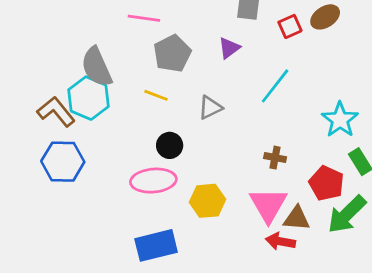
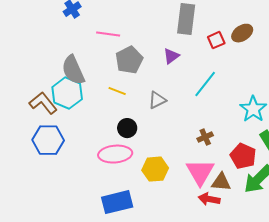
brown cross: (275, 158) -> (205, 137), turned -35

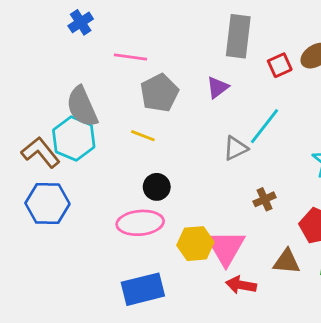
gray triangle: (157, 100) -> (236, 148), moved
pink triangle: (200, 172) -> (226, 248), moved
red arrow: (209, 199) -> (241, 285), moved

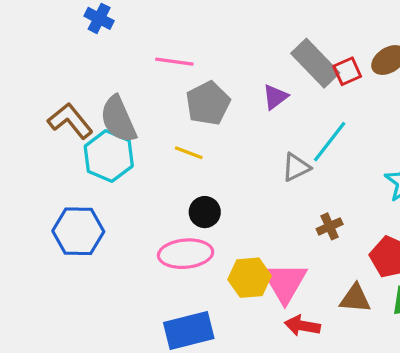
blue cross: (81, 22) -> (99, 18), moved, turned -30
gray rectangle: (238, 36) -> (315, 63), moved, turned -51
brown L-shape: (41, 152) -> (70, 121), moved

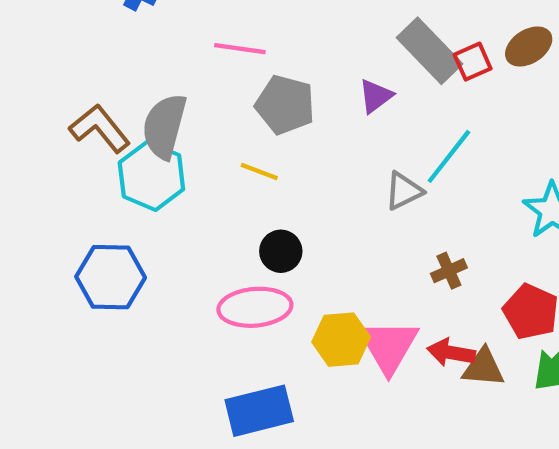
gray pentagon: (208, 103) -> (285, 105), turned -30
gray semicircle: (118, 119) -> (164, 126), turned 39
red arrow: (302, 326) -> (451, 353), moved

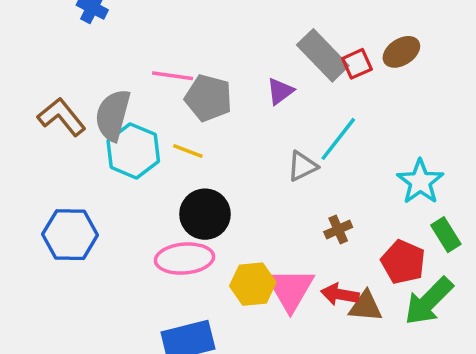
pink line: (240, 49) -> (173, 76), moved
cyan hexagon: (151, 176) -> (133, 151), moved
black circle: (281, 251) -> (205, 214), size x1.5

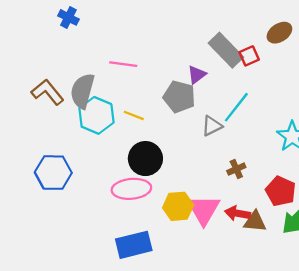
brown ellipse: (401, 52) -> (279, 33), moved
gray pentagon: (208, 98) -> (179, 97), moved

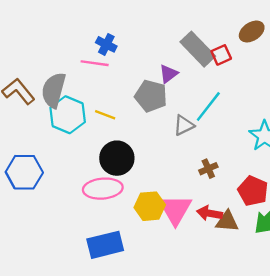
blue cross: (68, 17) -> (106, 44), moved

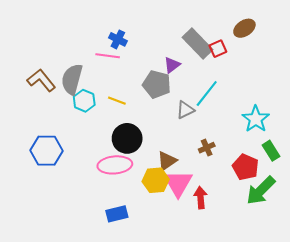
cyan hexagon: (68, 115) -> (84, 101), size x0.7
red arrow: (209, 213) -> (201, 198), moved, turned 75
brown triangle: (227, 221) -> (167, 161), moved, turned -40
blue rectangle: (105, 245) -> (117, 214), size x0.7

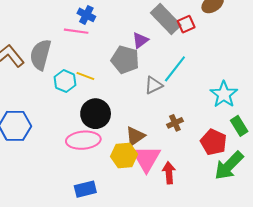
cyan hexagon: (84, 101) -> (65, 81), moved

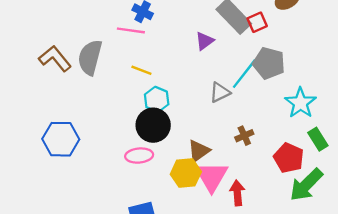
gray pentagon: (125, 60) -> (269, 63), moved
yellow line: (85, 76) -> (141, 70), moved
cyan hexagon: (65, 81) -> (157, 99), moved
pink ellipse: (83, 140) -> (139, 156), size x0.7

